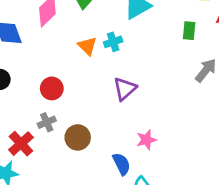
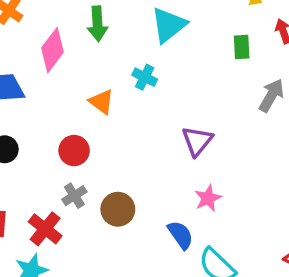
cyan cross: (113, 42) -> (145, 77), turned -36
orange triangle: (87, 46) -> (101, 102), moved
purple triangle: (125, 89) -> (197, 141), moved

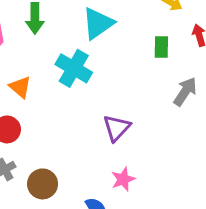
cyan cross: (145, 77) -> (74, 68), size x1.6
orange triangle: (101, 102) -> (20, 87), moved

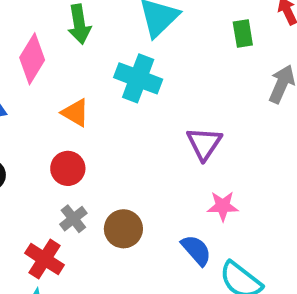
pink star: (123, 179) -> (223, 206), turned 30

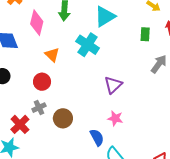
pink diamond: (32, 59) -> (37, 23), turned -30

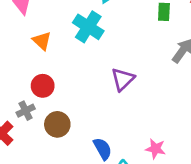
red circle: (42, 82) -> (43, 86), moved
pink star: (115, 118) -> (156, 149), moved

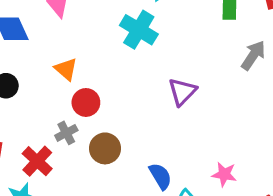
orange triangle: (42, 41) -> (66, 69), moved

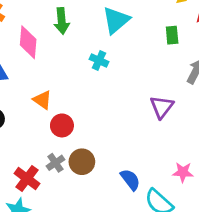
cyan cross: (139, 30) -> (99, 60), size x0.6
purple triangle: (182, 92) -> (162, 107), moved
gray cross: (66, 133) -> (55, 163), moved

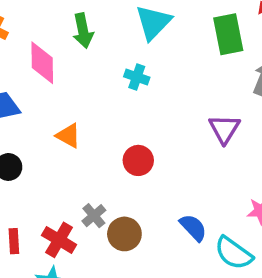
green rectangle: (172, 35) -> (228, 34), size x1.6
red circle: (62, 125) -> (138, 160), moved
brown circle: (82, 162) -> (124, 234), moved

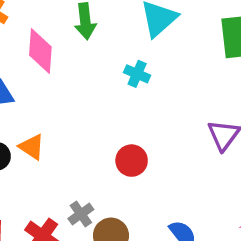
orange triangle: (68, 136) -> (32, 147), moved

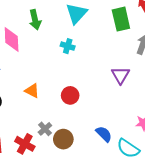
orange triangle: (32, 147) -> (32, 91), moved

